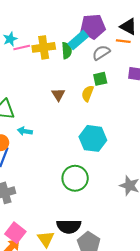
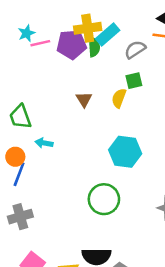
purple pentagon: (93, 26) -> (71, 44), moved
yellow cross: (44, 47) -> (88, 28), moved

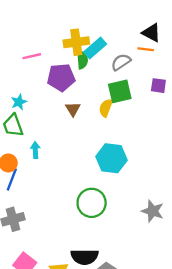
cyan star: (27, 33) -> (19, 102), moved
purple pentagon: (71, 44) -> (61, 77), moved
green square: (134, 81) -> (120, 91), size x1.5
cyan arrow: (44, 143) -> (35, 150), turned 77

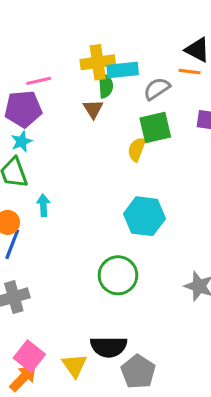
cyan rectangle: (95, 48) -> (123, 70), turned 35
purple pentagon: (61, 77) -> (23, 109), moved
brown triangle: (73, 109) -> (93, 109), moved

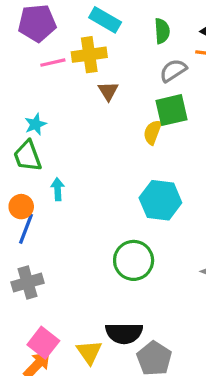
yellow cross: (98, 62) -> (89, 55), moved
cyan rectangle: (123, 70) -> (105, 20), moved, turned 36
green semicircle: (106, 86) -> (162, 31), moved
purple pentagon: (23, 109) -> (37, 23), moved

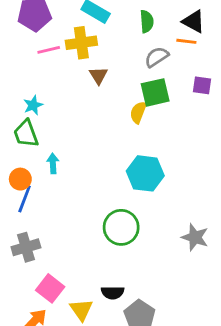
black semicircle: (124, 333) -> (113, 293), size x0.7
pink square: (43, 343) -> (50, 288), moved

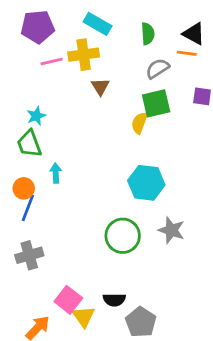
gray star: (195, 237) -> (171, 230), moved
pink square: (50, 288) -> (68, 300), moved

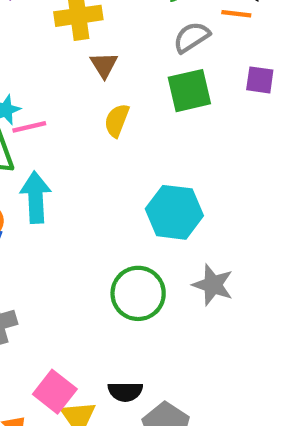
pink line: (52, 62) -> (29, 127), moved
yellow semicircle: (139, 123) -> (117, 120), moved
cyan arrow: (56, 173) -> (36, 197), size x1.6

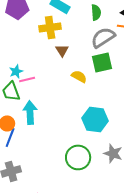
gray semicircle: (191, 37) -> (103, 37), size x1.4
yellow semicircle: (117, 120) -> (79, 76), moved, turned 98

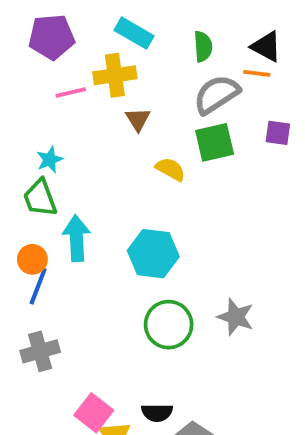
pink line: (27, 79) -> (71, 93), moved
cyan hexagon: (95, 119) -> (153, 254), moved

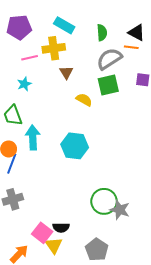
cyan star: (50, 160) -> (24, 84), moved
gray star: (236, 317) -> (120, 210), moved
green circle: (169, 325) -> (104, 201), moved
black semicircle: (157, 413) -> (61, 228), moved

